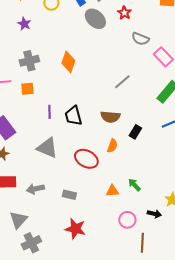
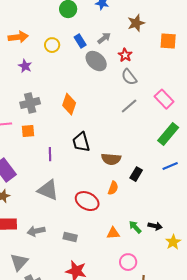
gray semicircle: (140, 39) -> (129, 77), moved, turned 30
gray line: (122, 82) -> (129, 106), moved
black trapezoid: (73, 116) -> (81, 142), moved
black arrow: (154, 214) -> (155, 226), moved

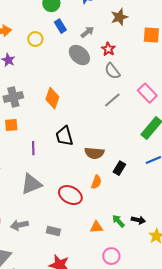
blue rectangle: (80, 41) -> (60, 26), moved
gray triangle: (48, 190) -> (31, 184), turned -45

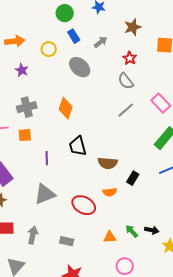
red star: (108, 49) -> (130, 58), moved
gray ellipse: (79, 55) -> (80, 67), moved
orange semicircle: (96, 182) -> (110, 192), turned 64
gray arrow: (19, 225) -> (33, 235), turned 114

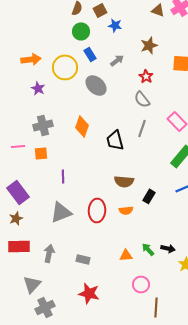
yellow circle: (49, 49) -> (65, 67), size x1.6
gray line: (126, 110) -> (142, 128), turned -30
black trapezoid: (78, 146) -> (115, 140), moved
red ellipse: (84, 205) -> (97, 210), moved, turned 65

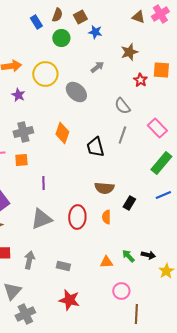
blue rectangle: (90, 54) -> (36, 22), moved
red star: (146, 76) -> (140, 80), moved
orange semicircle: (126, 210) -> (106, 217), turned 96

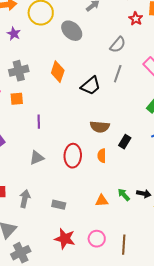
gray semicircle: (122, 106) -> (118, 45), turned -102
black trapezoid: (95, 147) -> (91, 86), turned -115
gray triangle: (41, 219) -> (37, 158), size x0.7
pink circle: (121, 291) -> (97, 239), moved
brown line: (136, 314) -> (124, 245), moved

